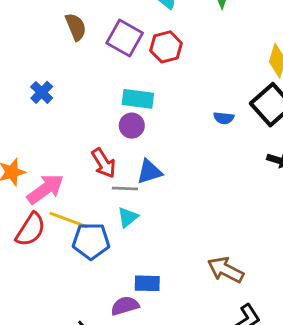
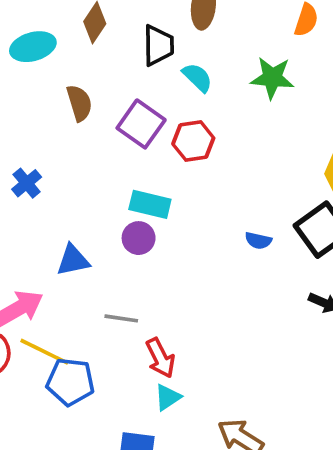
red arrow: (104, 163) -> (160, 358), moved
blue triangle: (149, 172) -> (73, 260), moved
cyan triangle: (128, 217) -> (168, 397), moved

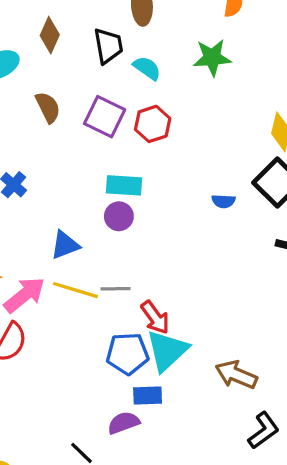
yellow line: (44, 352) -> (76, 290), moved
blue pentagon: (70, 382) -> (128, 354), moved
cyan triangle: (168, 397) -> (167, 351), size x1.8

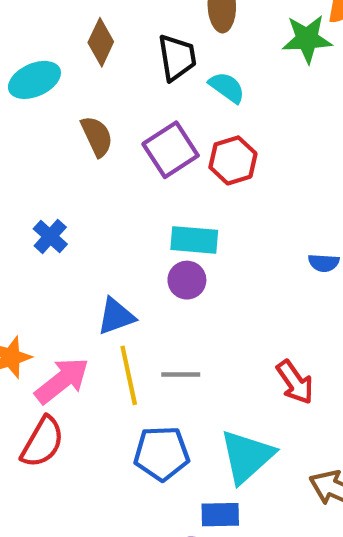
green star: (212, 58) -> (307, 39), moved
purple square: (105, 117) -> (171, 150), turned 30
yellow line: (76, 290) -> (129, 375), turned 60
red arrow: (155, 317) -> (295, 382), moved
blue pentagon: (128, 354) -> (162, 453), moved

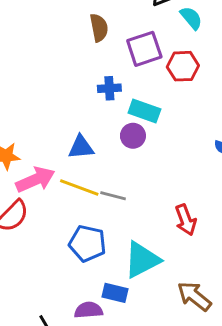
blue cross: (50, 236) -> (109, 88), moved, turned 30
yellow line: (129, 375) -> (79, 188), turned -72

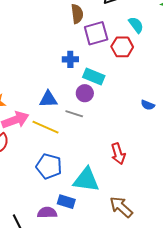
cyan semicircle: (191, 18) -> (136, 25), moved
brown semicircle: (99, 28) -> (77, 14), moved
gray line: (113, 196) -> (74, 114), moved
cyan triangle: (142, 260) -> (86, 180), turned 32

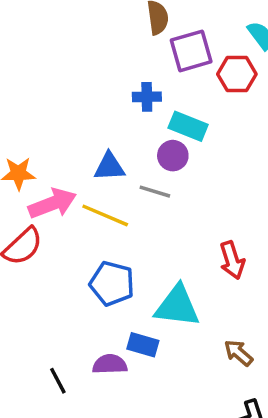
brown arrow: (121, 207) -> (239, 353), size x0.7

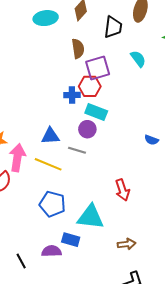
red hexagon: (237, 74) -> (90, 86), moved
pink arrow: (52, 204) -> (17, 158), turned -60
brown arrow: (239, 353) -> (127, 244), turned 132

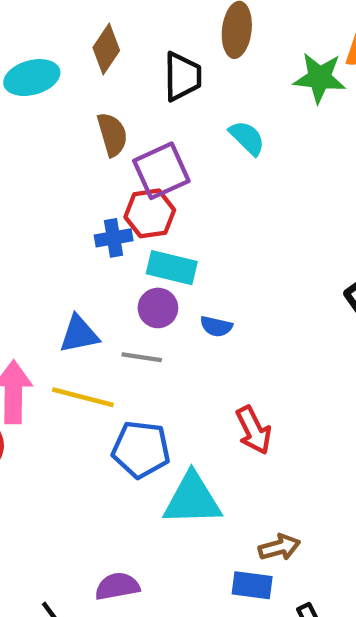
blue semicircle: (152, 140) -> (216, 326), moved
blue pentagon: (52, 204) -> (141, 449), moved
blue rectangle: (71, 240) -> (252, 585), moved

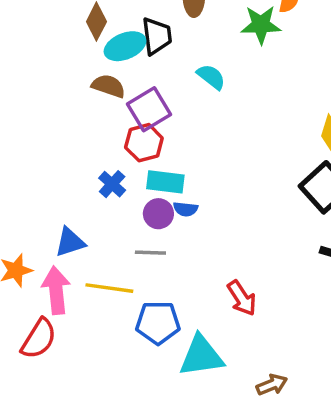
cyan ellipse: (32, 78) -> (125, 46), moved
brown semicircle: (112, 134) -> (108, 86), turned -48
blue cross: (114, 238) -> (112, 184), moved, turned -32
blue semicircle: (216, 326) -> (186, 209), moved
blue triangle: (79, 334) -> (70, 242), moved

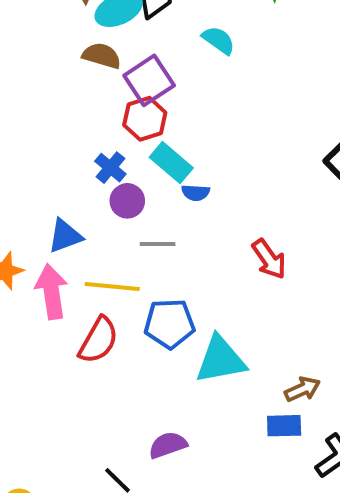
cyan rectangle: (165, 182) -> (171, 163), turned 36
purple circle: (158, 214) -> (127, 201), moved
red arrow: (242, 298) -> (269, 259), moved
red semicircle: (39, 339) -> (98, 340), moved

